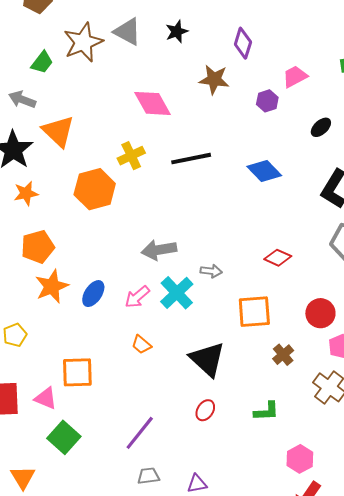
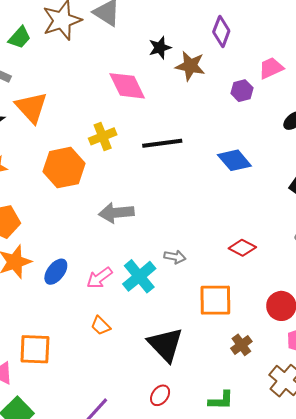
black star: (177, 32) -> (160, 48), moved
gray arrow: (159, 250) -> (116, 213), moved

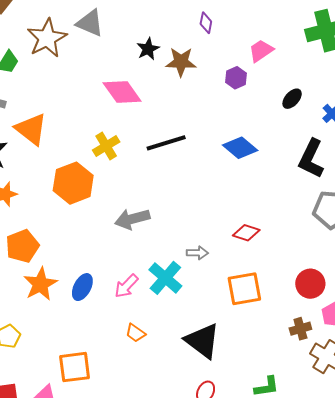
purple diamond: (221, 31) -> (206, 23), size x0.7
red diamond: (242, 248) -> (246, 233), moved
brown cross: (241, 345) -> (300, 329), moved, turned 30

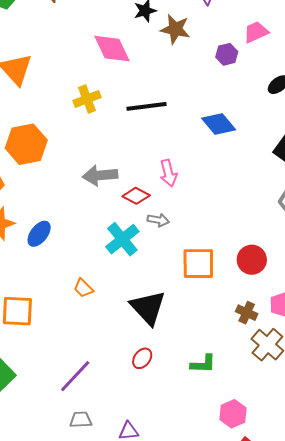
orange hexagon: (73, 183) -> (26, 144), moved
red diamond: (246, 233) -> (136, 196), moved
red circle: (310, 284) -> (252, 260), moved
pink arrow: (126, 286) -> (168, 173), moved, turned -68
brown cross: (300, 329) -> (247, 313), turned 30

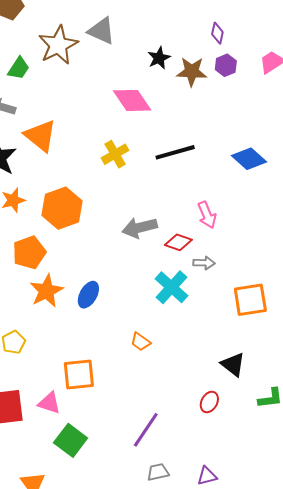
purple hexagon: (227, 54) -> (226, 65), moved
black triangle: (148, 308) -> (233, 364), moved, size x0.7

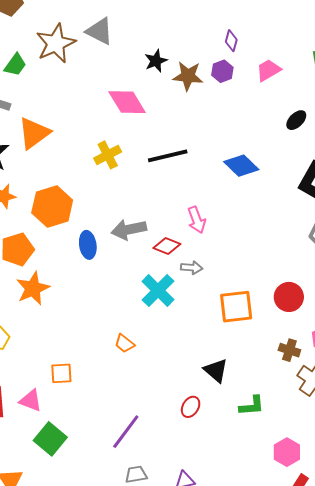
purple diamond: (217, 33) -> (231, 41), moved
orange triangle: (40, 136) -> (34, 133), turned 42
blue ellipse: (88, 295) -> (88, 245), moved, turned -40
orange square: (79, 375) -> (61, 373), size x0.7

